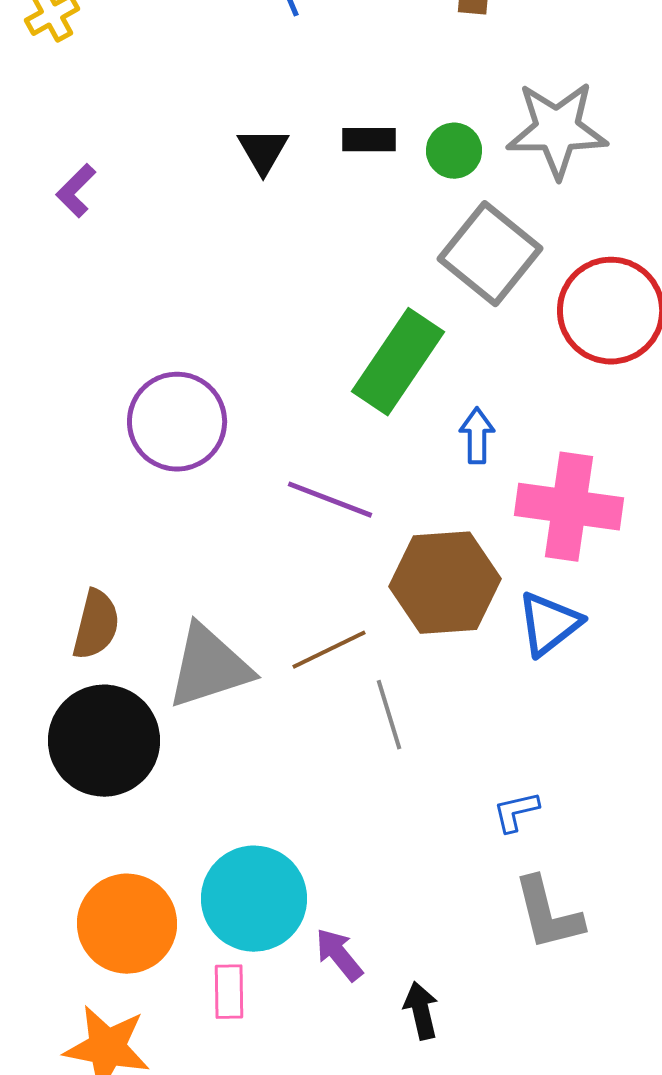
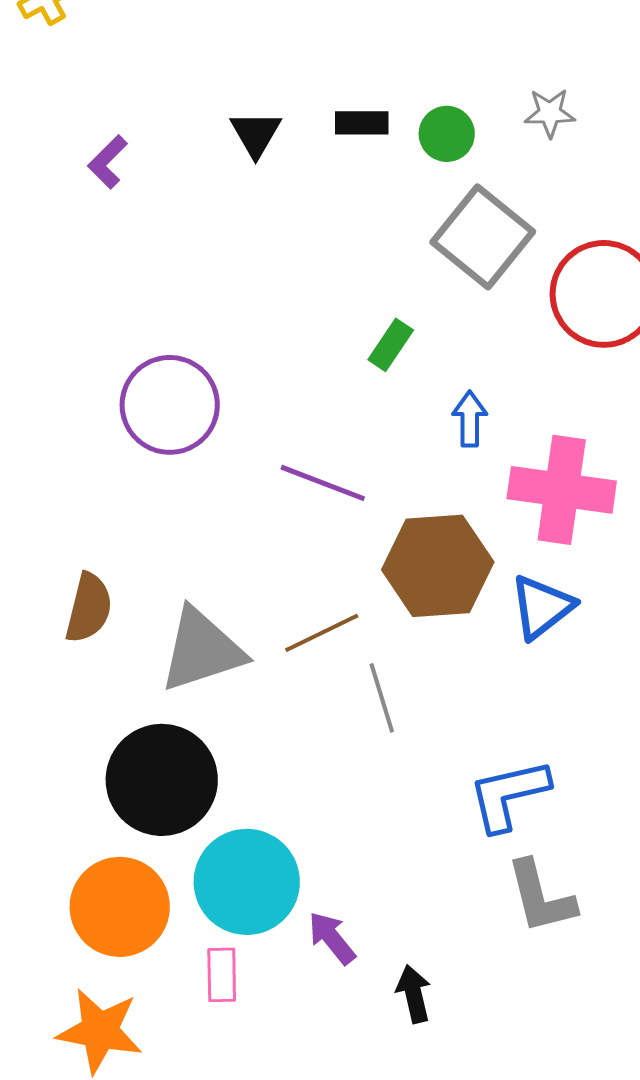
gray star: (557, 130) -> (550, 113), size x0.5
purple L-shape: (76, 191) -> (108, 162), moved
green rectangle: (398, 362) -> (391, 345), size x0.5
black circle: (104, 741) -> (162, 780), moved
blue L-shape: (516, 812) -> (509, 795), size x1.8

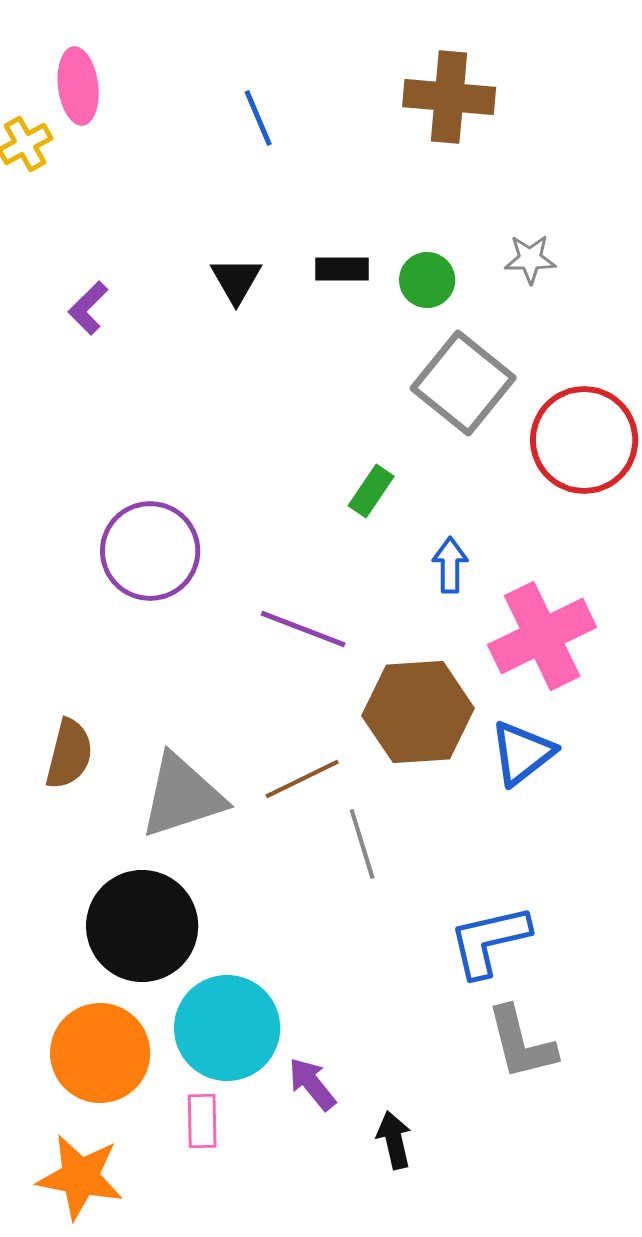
pink cross: (562, 490) -> (542, 636), turned -34

